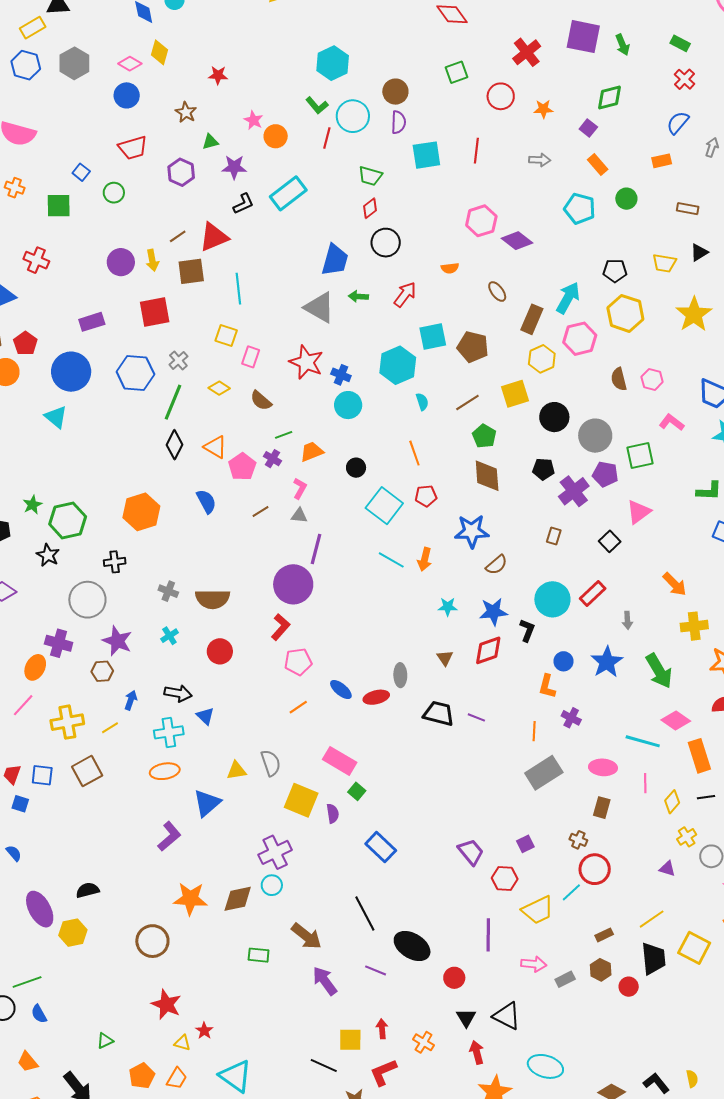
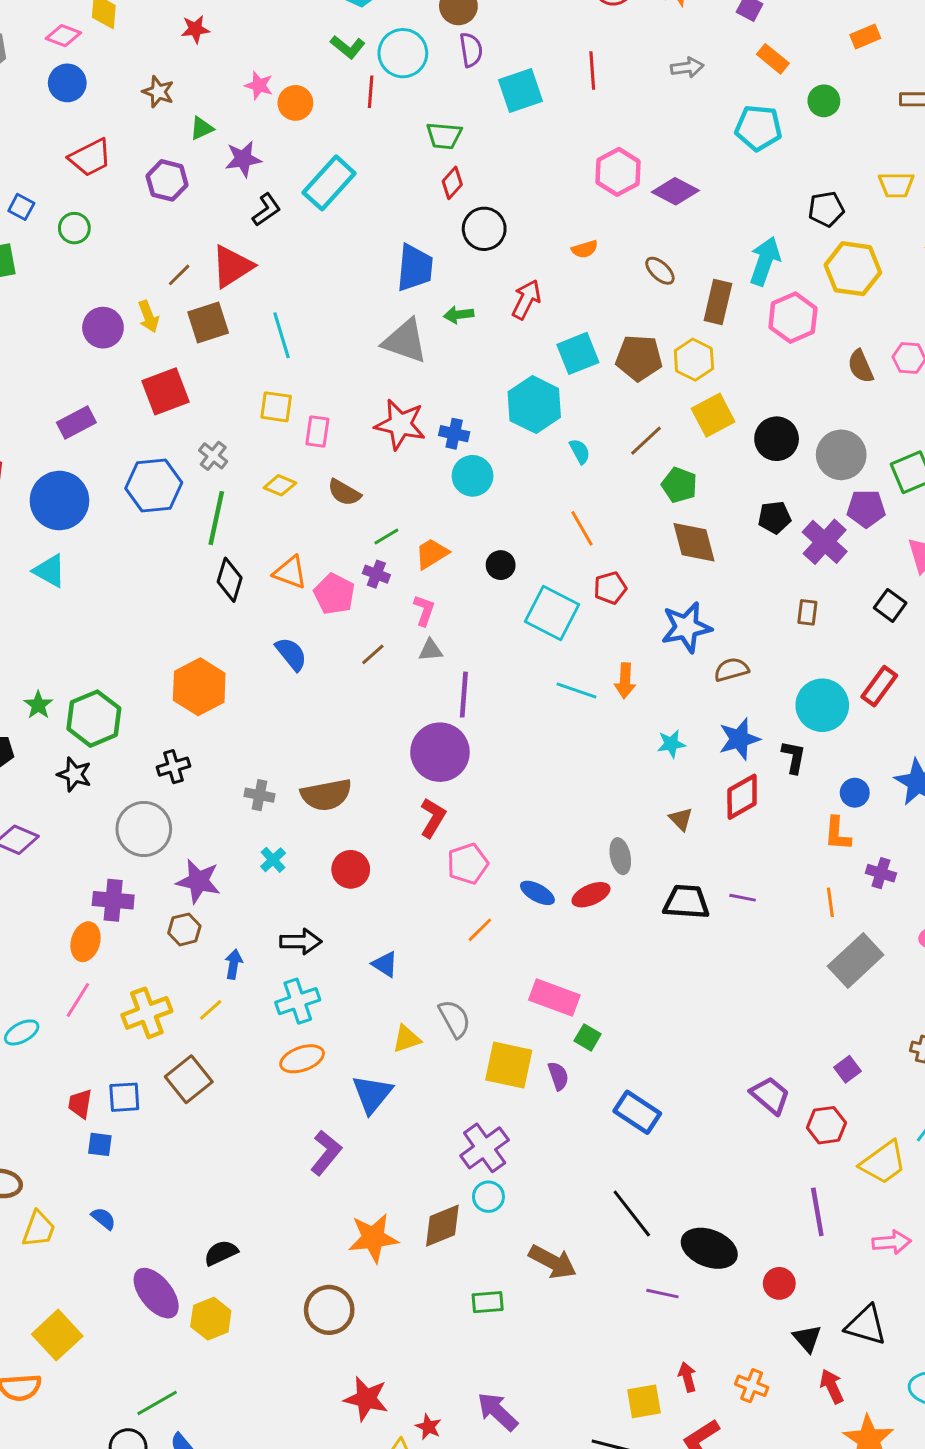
yellow hexagon: (542, 359) -> (694, 360), moved
brown semicircle: (497, 565) -> (731, 670), turned -145
blue triangle: (205, 716) -> (385, 964), moved
purple arrow: (325, 981) -> (497, 1412), moved

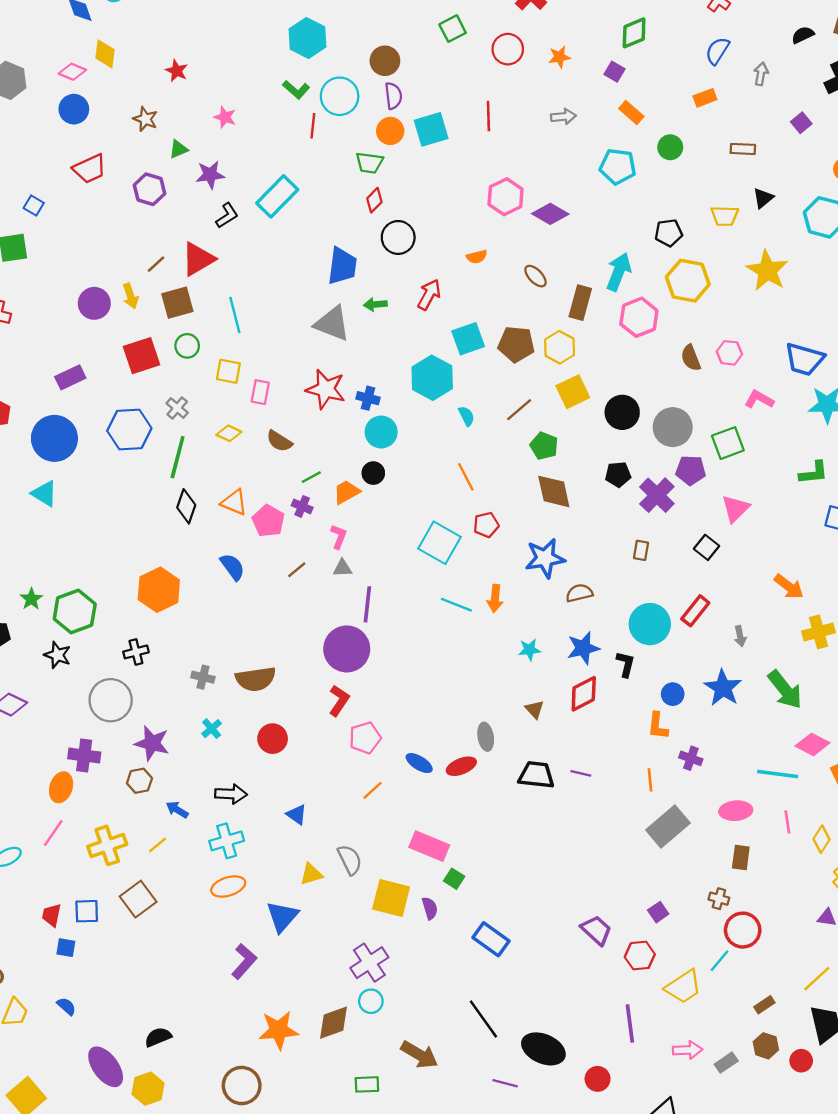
red star: (195, 29) -> (177, 71), turned 30
orange circle: (295, 103) -> (390, 131), moved
green circle: (74, 228) -> (187, 346), moved
black circle: (501, 565) -> (373, 473), moved
blue arrow: (234, 964) -> (177, 810), turned -70

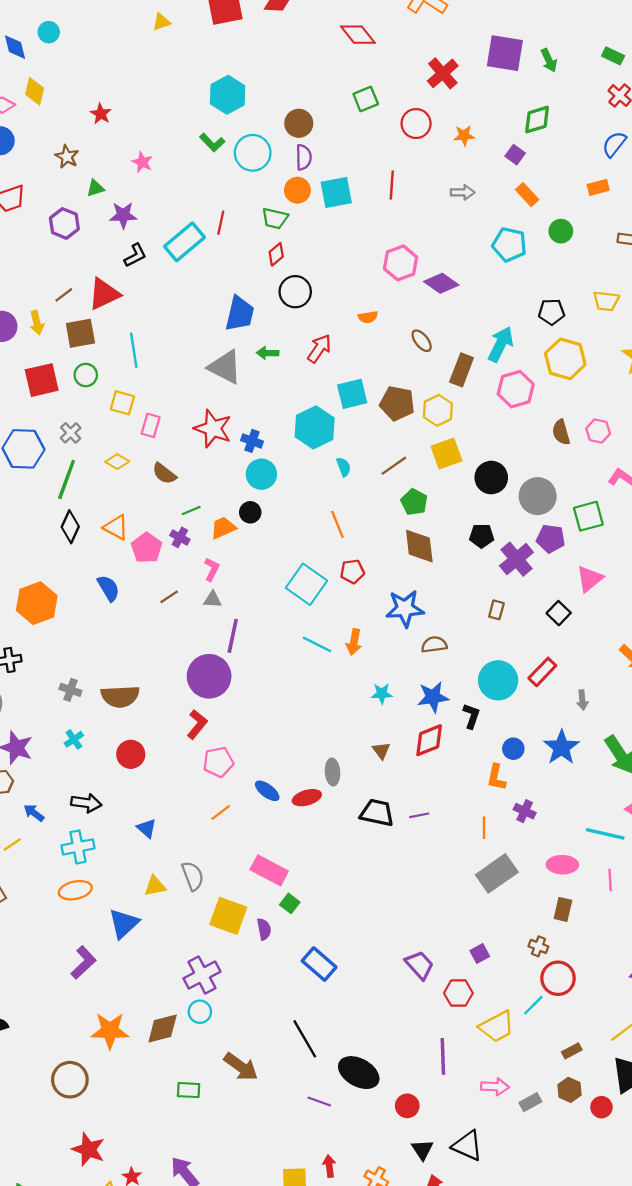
red line: (313, 126) -> (221, 223), moved
purple line: (581, 773) -> (419, 815), turned -30

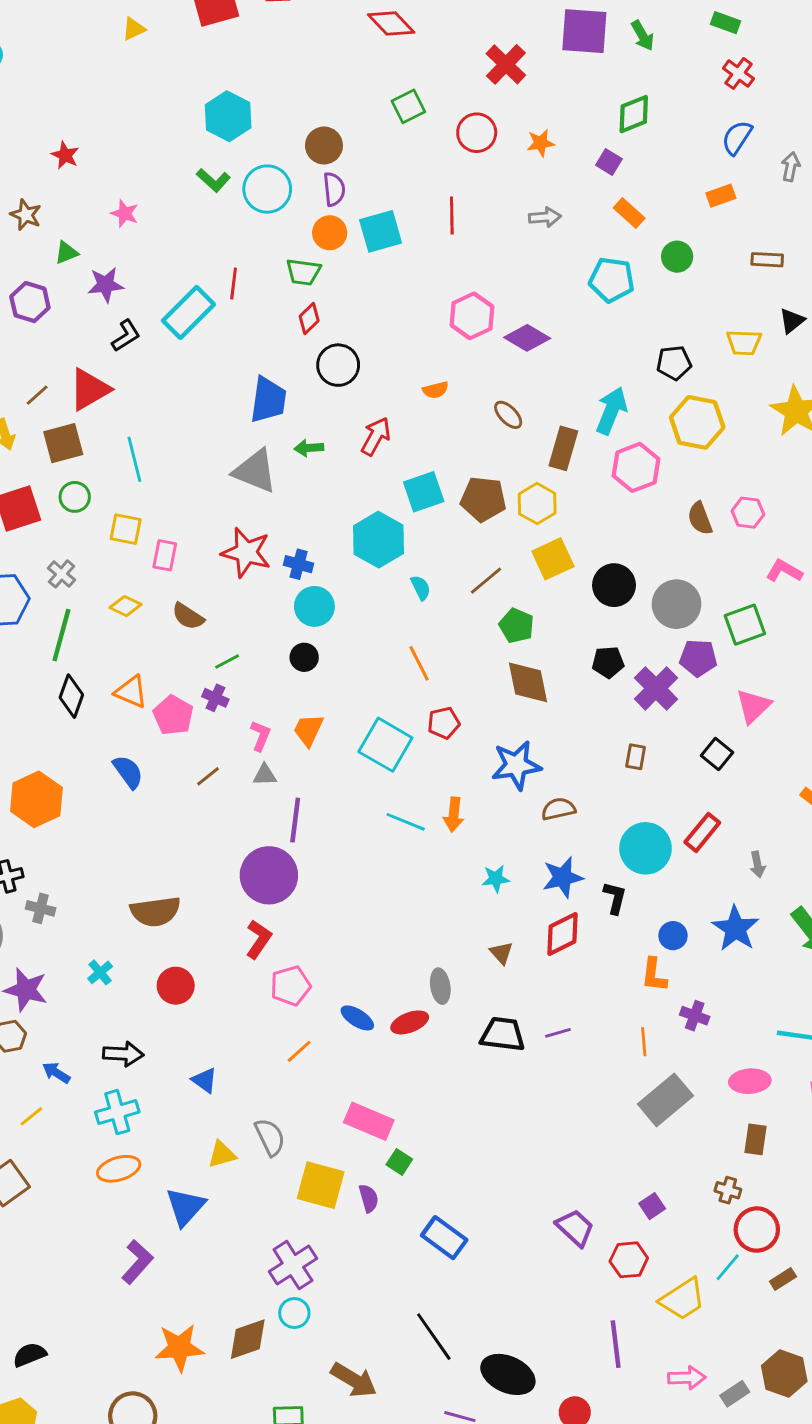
orange trapezoid: (223, 528) -> (308, 730), moved, turned -36
gray cross: (70, 690) -> (41, 908), moved
brown rectangle: (572, 1051) -> (783, 1279), moved
brown hexagon: (569, 1090) -> (784, 1373), size x1.4

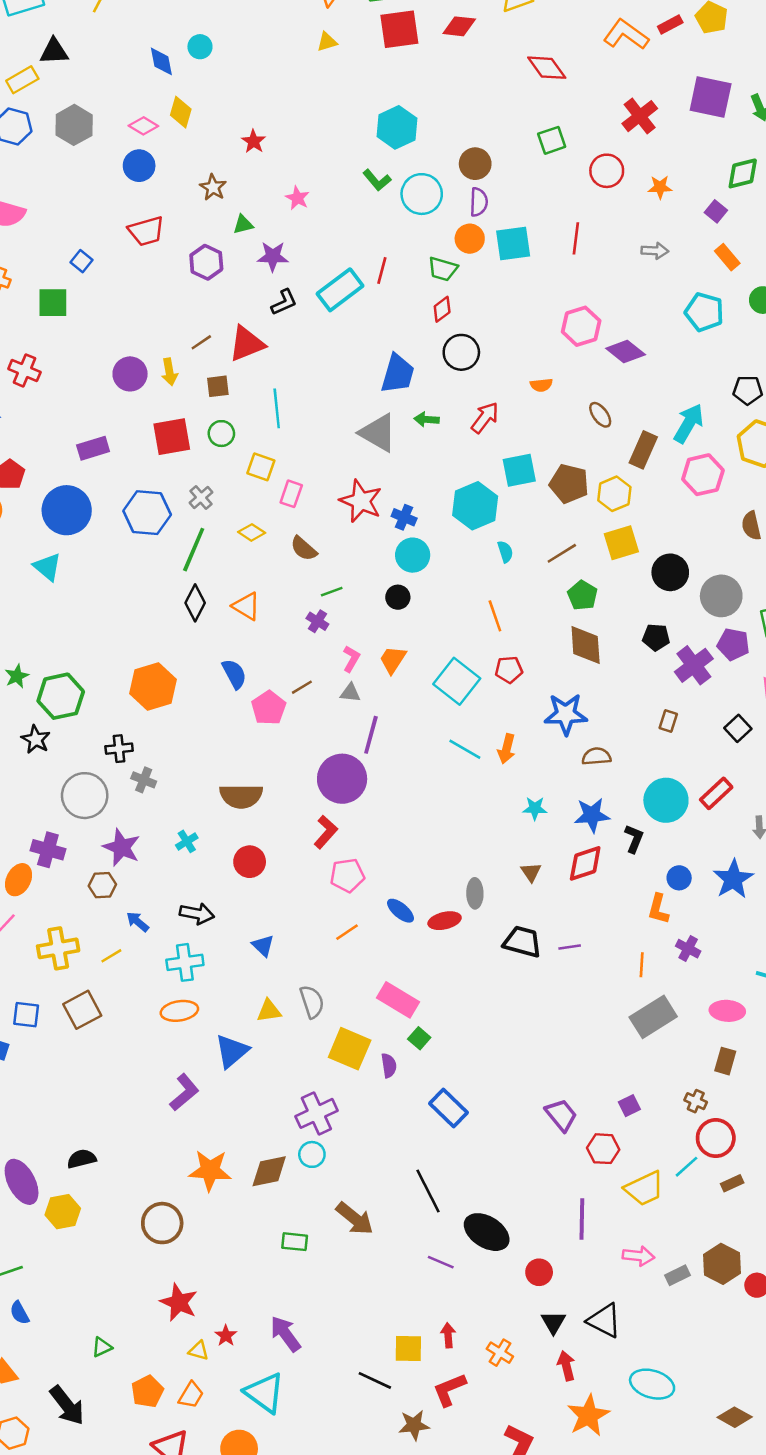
brown square: (63, 443) -> (218, 386), size x0.7
pink pentagon: (173, 715) -> (269, 708), moved

